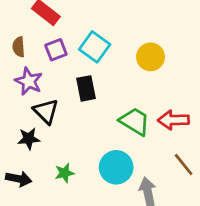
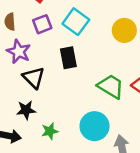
black star: (29, 139) -> (26, 110), moved

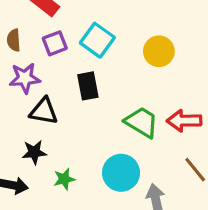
purple star: (19, 52) -> (25, 78), turned -30
black triangle: (34, 78) -> (44, 111), turned -35

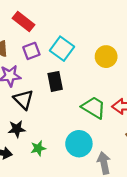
black triangle: (44, 111) -> (23, 100), turned 35

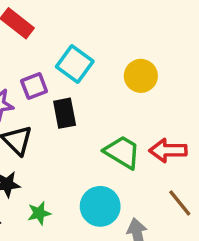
purple square: (31, 51) -> (34, 86), moved

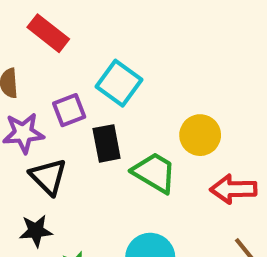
yellow circle: (141, 76) -> (200, 135), moved
green trapezoid: (122, 152) -> (154, 173), moved

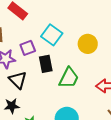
yellow circle: (200, 135) -> (88, 44), moved
green trapezoid: (154, 173) -> (69, 78), turned 85

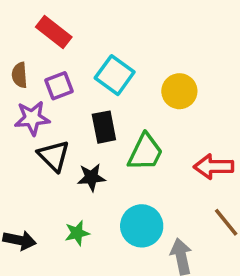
purple square: (28, 48) -> (59, 86), moved
black star: (12, 106) -> (91, 177), moved

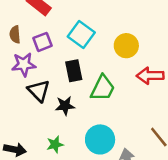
red arrow: (214, 167) -> (150, 76), moved

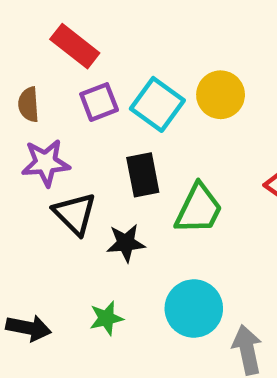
purple square: (42, 42) -> (99, 102), moved
yellow circle: (126, 46) -> (221, 95), moved

